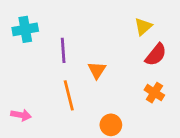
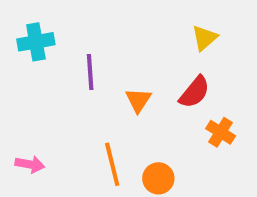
red semicircle: (156, 55) -> (194, 92), moved
orange line: (69, 95) -> (112, 164), moved

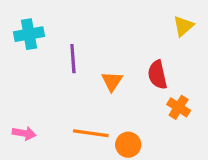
yellow triangle: (205, 38) -> (183, 26), moved
red semicircle: (194, 92) -> (157, 75), turned 128
orange line: (112, 164) -> (91, 133), turned -68

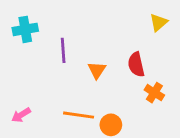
pink arrow: (24, 133) -> (21, 115), turned 138

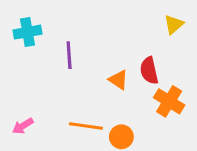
orange triangle: (97, 70) -> (118, 80), moved, turned -30
orange cross: (154, 93) -> (169, 101), size x1.4

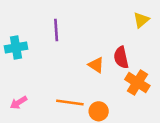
cyan cross: (27, 32) -> (16, 47), moved
purple line: (69, 55) -> (56, 30), moved

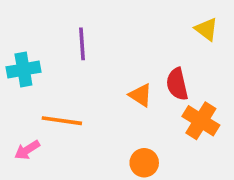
yellow triangle: (141, 20) -> (206, 29), turned -42
orange line: (70, 103) -> (62, 121), moved

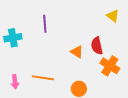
orange line: (62, 121) -> (43, 78), moved
pink arrow: (27, 150) -> (15, 82), turned -64

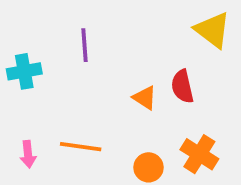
yellow triangle: (113, 16) -> (213, 30), size x1.5
orange cross: (110, 66) -> (199, 154), moved

